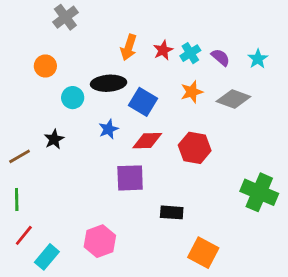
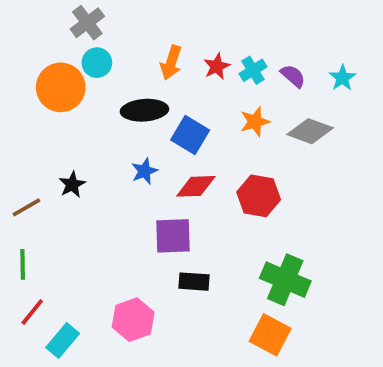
orange circle: (45, 66) -> (61, 87), size x1.6
cyan circle: (73, 98) -> (97, 63), moved
green cross: (259, 192) -> (285, 280), moved
black rectangle: (172, 212) -> (194, 282), moved

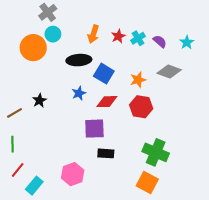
orange star: (255, 122) -> (138, 80), moved

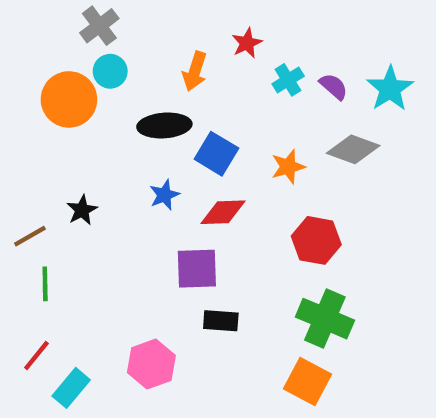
red star: (118, 36) -> (247, 43), moved
cyan star: (187, 42) -> (390, 89), size x1.5
red hexagon: (141, 107) -> (316, 240), moved
green line: (12, 144) -> (45, 284), moved

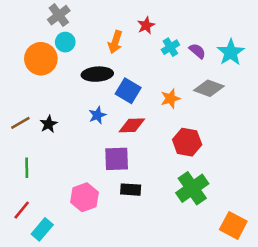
brown line: (30, 236) -> (20, 123), moved
green cross: (325, 319) -> (192, 188), turned 32
pink hexagon: (151, 364) -> (84, 197), moved
orange square: (308, 381) -> (233, 225), moved

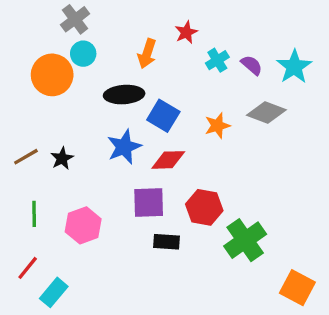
blue star: (97, 115) -> (124, 147), size x1.5
red hexagon: (187, 142) -> (204, 207), moved
pink hexagon: (84, 197) -> (83, 225), moved

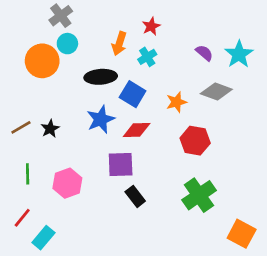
cyan cross: (217, 60) -> (147, 57), moved
red hexagon: (204, 207) -> (195, 141), moved
black rectangle: (167, 242) -> (135, 196), turned 48

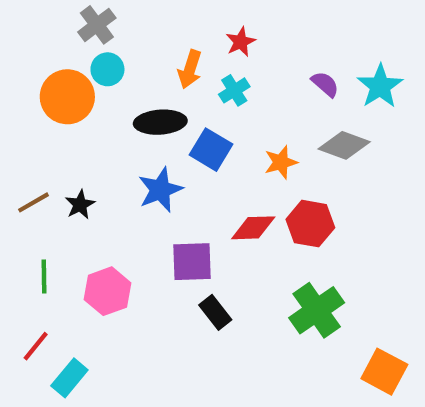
red diamond: (137, 130) -> (253, 228), moved

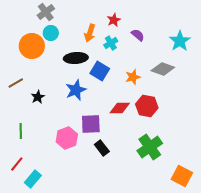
purple semicircle: (325, 84) -> (138, 35), moved
brown line: (33, 202) -> (16, 83), moved
pink hexagon: (107, 291) -> (67, 138), moved

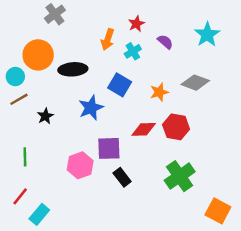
cyan circle: (51, 33) -> (15, 77), moved
cyan star: (180, 41) -> (207, 35), moved
black ellipse: (76, 58) -> (73, 69), moved

